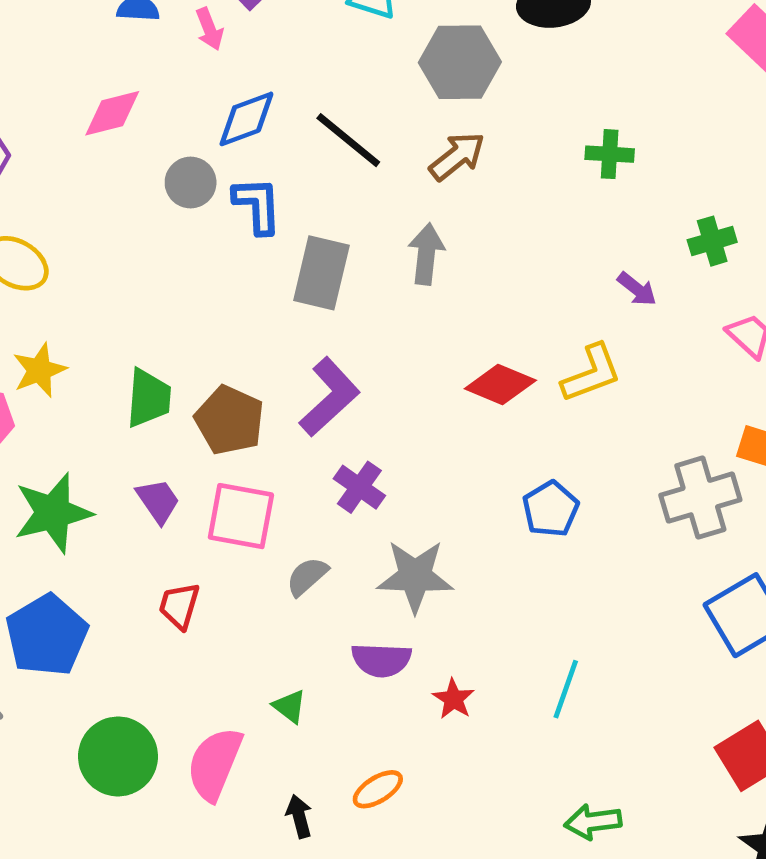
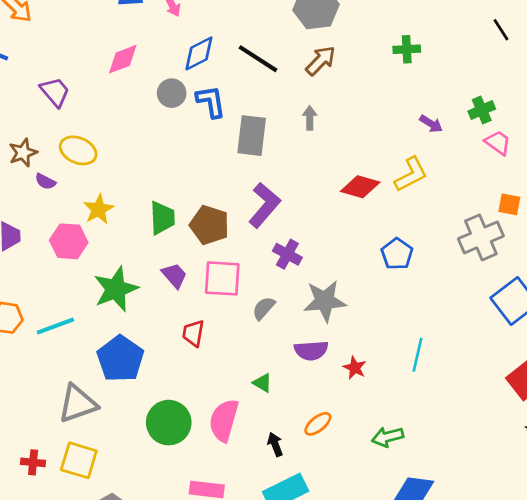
green cross: (712, 241) -> (482, 110), moved
gray arrow: (426, 254) -> (310, 118), size x0.7
green arrow: (593, 822) -> (388, 437), moved

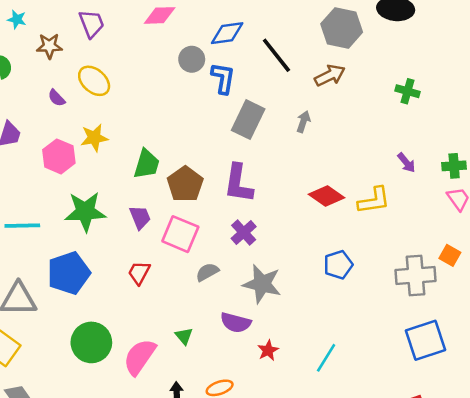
brown star: (23, 153) -> (49, 46), moved
purple L-shape: (264, 205) -> (238, 183), turned 129

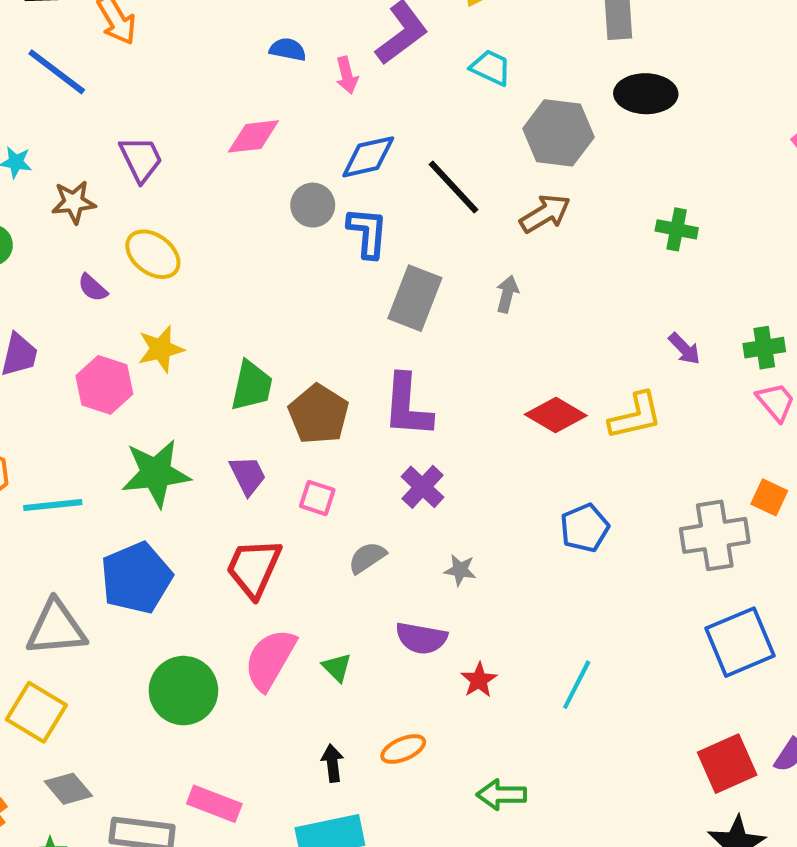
pink square: (180, 234) -> (317, 498), size x0.6
red trapezoid: (139, 273) -> (254, 568), size x1.5
gray star: (262, 284) -> (460, 570), size x0.5
pink semicircle: (140, 357) -> (270, 659), moved

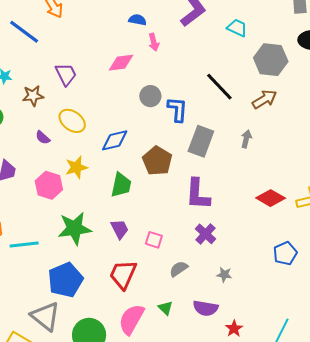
pink arrow: (347, 75) -> (154, 42), moved
blue diamond: (368, 157) -> (115, 140), moved
brown pentagon: (319, 414) -> (157, 161), moved
gray triangle: (56, 628) -> (45, 316), moved, turned 44
green triangle: (337, 667) -> (165, 308), moved

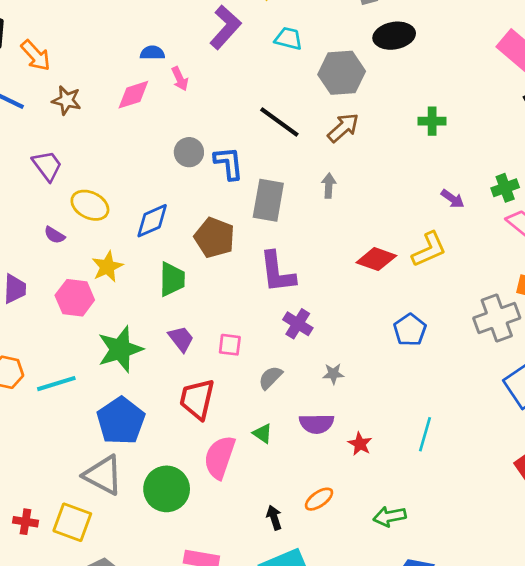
pink diamond: (121, 63) -> (133, 95), moved
purple trapezoid: (66, 74) -> (47, 166), moved
brown star: (33, 96) -> (67, 100), moved, turned 30

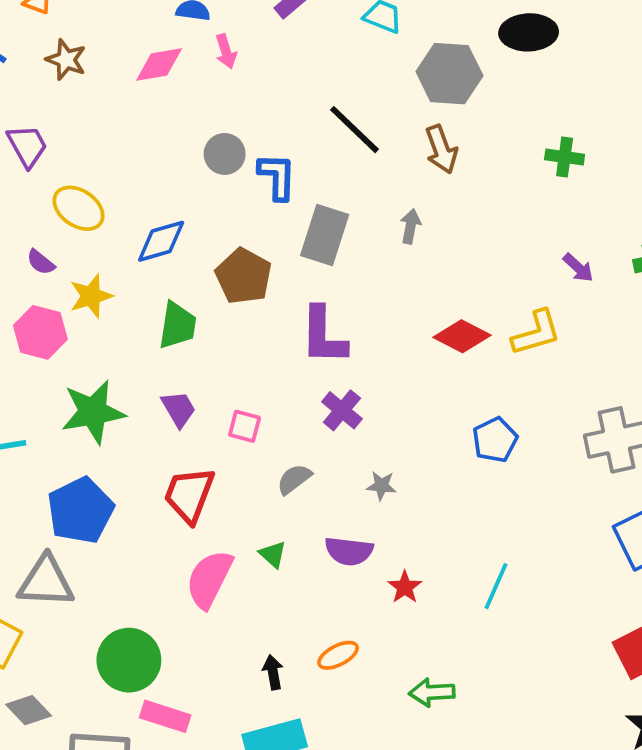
brown arrow: (343, 128) -> (441, 149), turned 104
purple semicircle: (55, 235) -> (41, 262), moved
gray triangle: (103, 475) -> (46, 581), turned -33
green circle: (167, 489) -> (129, 660), moved

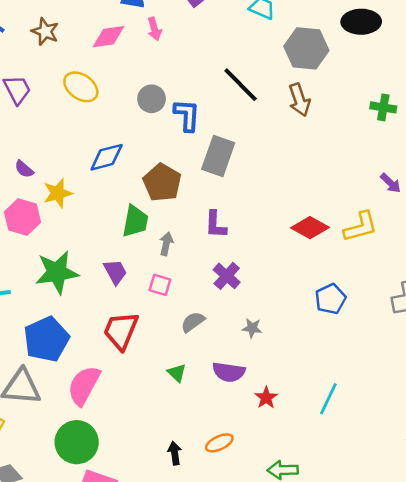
yellow ellipse: (79, 208) -> (81, 87), moved
gray arrow: (410, 226) -> (166, 244), moved
green trapezoid: (177, 325) -> (135, 221), moved
purple L-shape: (323, 336) -> (215, 225), size x0.7
pink semicircle: (209, 579) -> (84, 386), moved

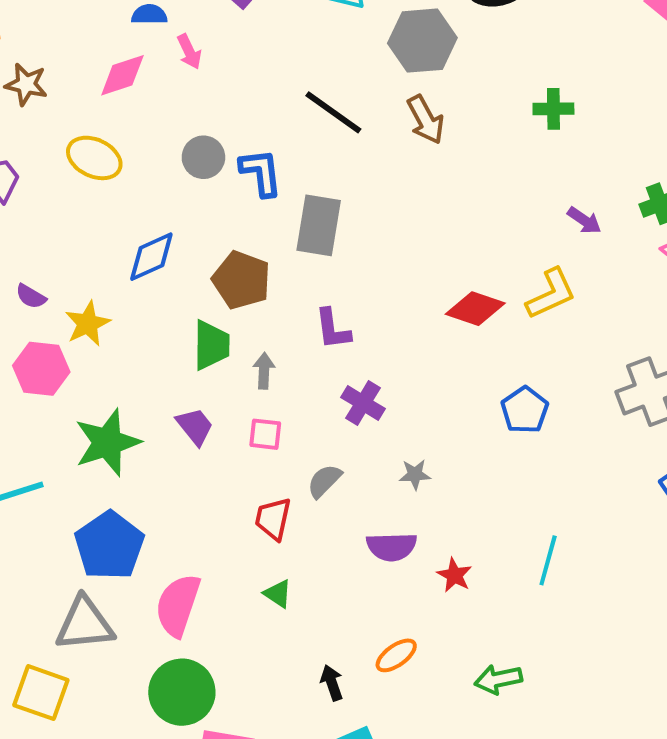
red trapezoid: (121, 331) -> (273, 519), moved, size x0.7
green triangle: (177, 373) -> (278, 594), moved

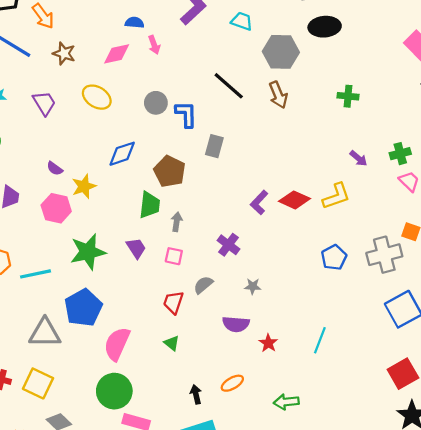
gray rectangle: (319, 225) -> (214, 146), size x0.7
purple L-shape: (333, 329) -> (259, 202), moved, turned 45
blue pentagon: (525, 410) -> (334, 257), moved
gray triangle: (85, 624) -> (45, 333), moved

